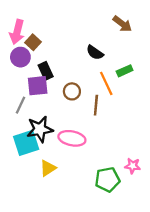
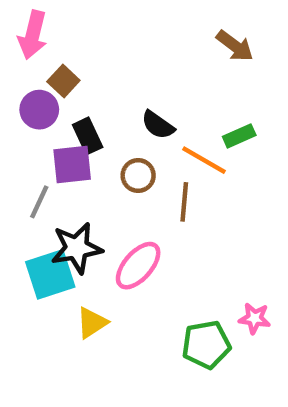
pink arrow: (17, 32) -> (33, 35), moved
black semicircle: (95, 53) -> (158, 125), moved
orange line: (106, 83) -> (204, 160), turned -35
pink ellipse: (72, 138) -> (138, 266), turned -60

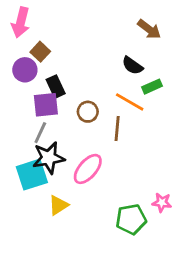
black semicircle: (158, 125) -> (132, 66), moved
gray line: (39, 202) -> (40, 133), moved

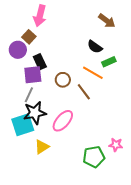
pink arrow: (21, 22) -> (40, 16), moved
brown line: (117, 128) -> (84, 92), turned -42

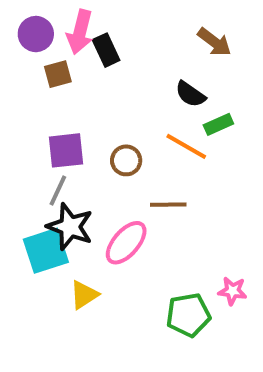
brown square: (29, 37) -> (58, 74), turned 32
purple circle: (18, 50) -> (36, 34), moved
black rectangle: (40, 62) -> (106, 50), moved
brown line: (84, 92) -> (168, 205), moved, turned -54
black star: (35, 113) -> (70, 227), turned 30

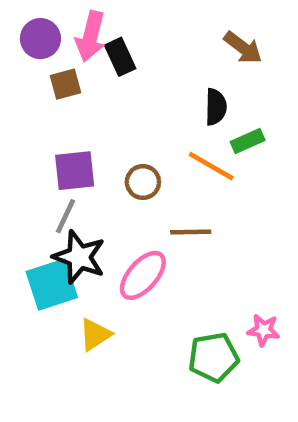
black semicircle: (190, 94) -> (216, 107), turned -124

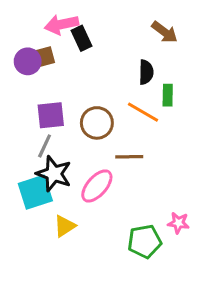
pink arrow: (91, 36) -> (61, 24), turned 64
purple circle: (40, 39) -> (28, 61), moved
green rectangle: (248, 141) -> (168, 95), turned -65
brown circle: (143, 182) -> (97, 123), size x1.4

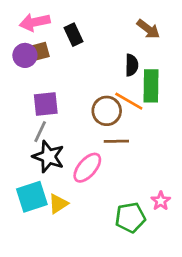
pink arrow: (61, 24) -> (35, 22), moved
green rectangle: (168, 95) -> (151, 86), size x1.6
brown circle: (97, 123) -> (107, 111), moved
cyan square: (35, 192) -> (32, 197), moved
pink star: (178, 223) -> (161, 201), turned 30

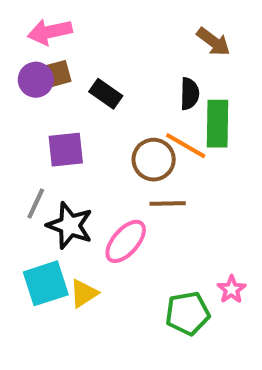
black rectangle: (73, 35) -> (106, 94), moved, turned -30
gray line: (40, 132) -> (36, 203), moved

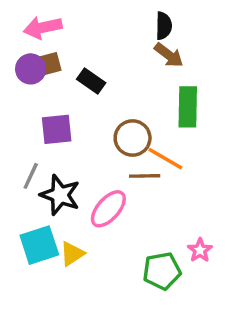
brown arrow: (214, 42) -> (169, 55), moved
black semicircle: (190, 94) -> (164, 26), moved
orange line: (186, 146) -> (165, 159), moved

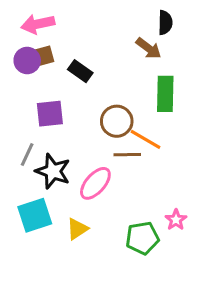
black semicircle: (164, 26) -> (165, 23), moved
yellow triangle: (72, 254) -> (77, 229), moved

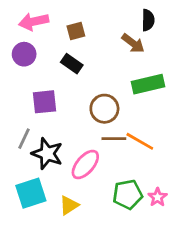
brown square: (44, 56) -> (76, 31), moved
green rectangle: (165, 94) -> (148, 84), turned 76
orange line: (146, 139) -> (140, 141), moved
green pentagon: (142, 238) -> (128, 194), moved

